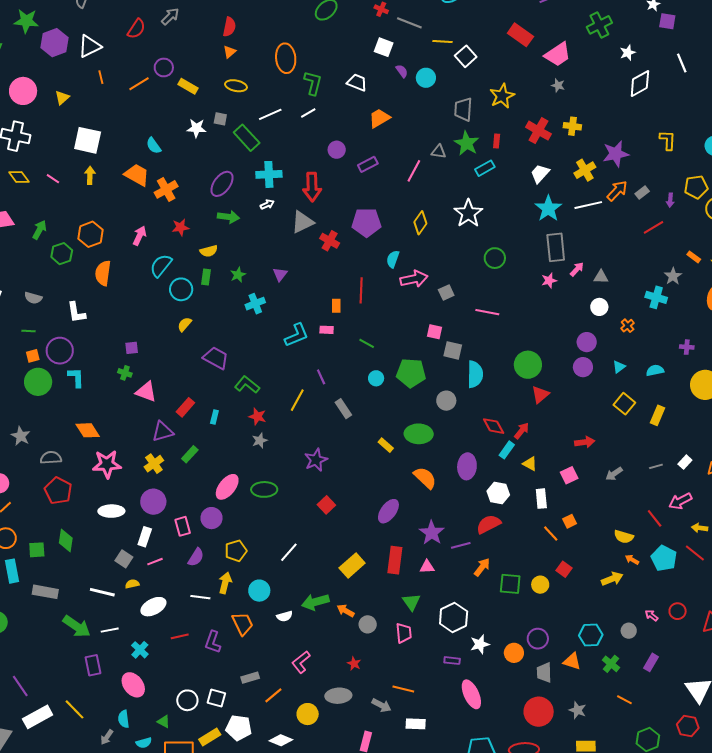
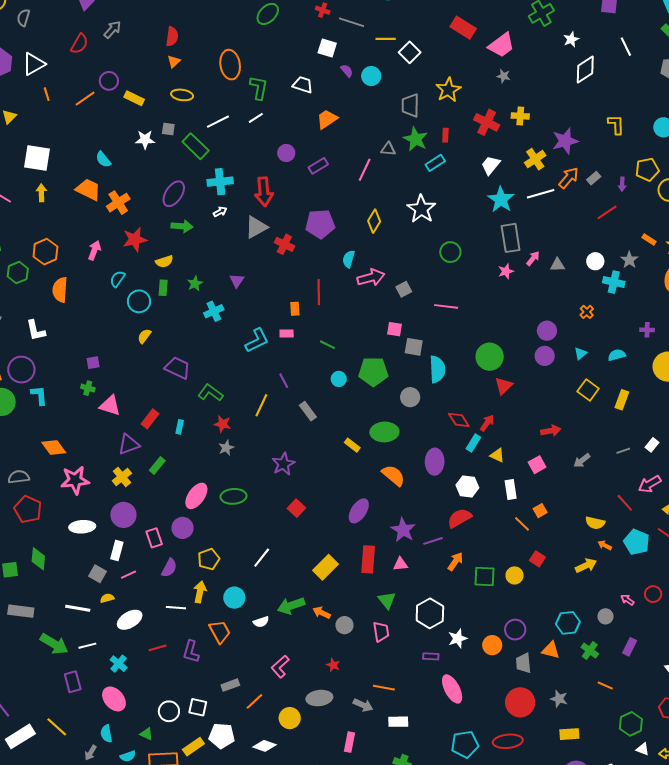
red star: (180, 227) -> (135, 240), size x1.4
cyan semicircle: (161, 266) -> (117, 279), size x0.7
white circle: (599, 307) -> (595, 261), moved

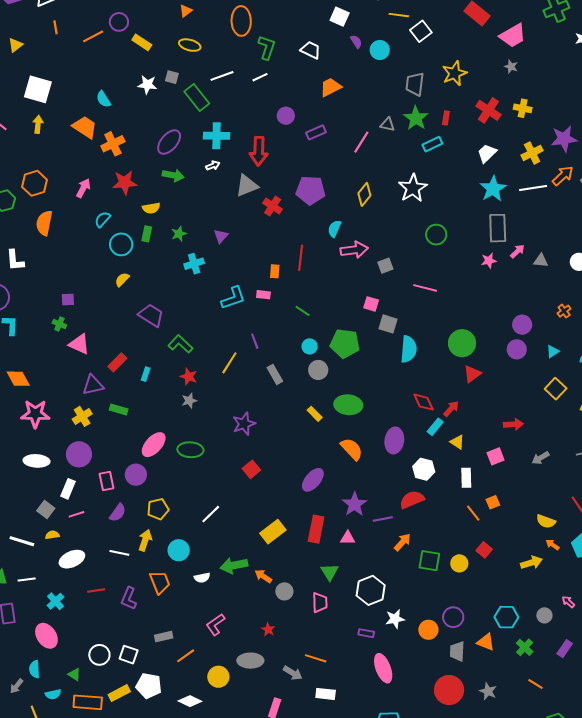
gray circle: (410, 397) -> (318, 370), moved
green rectangle: (157, 466) -> (119, 410), turned 60

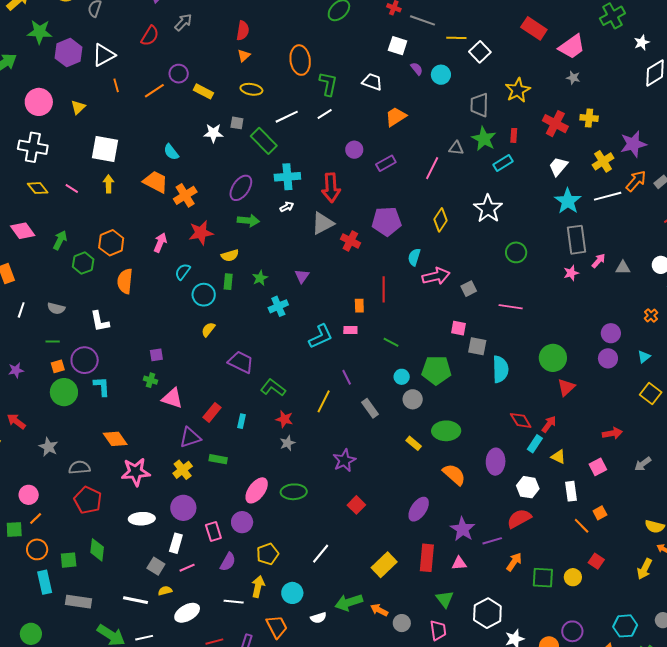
yellow arrow: (531, 563) -> (645, 569), turned 140

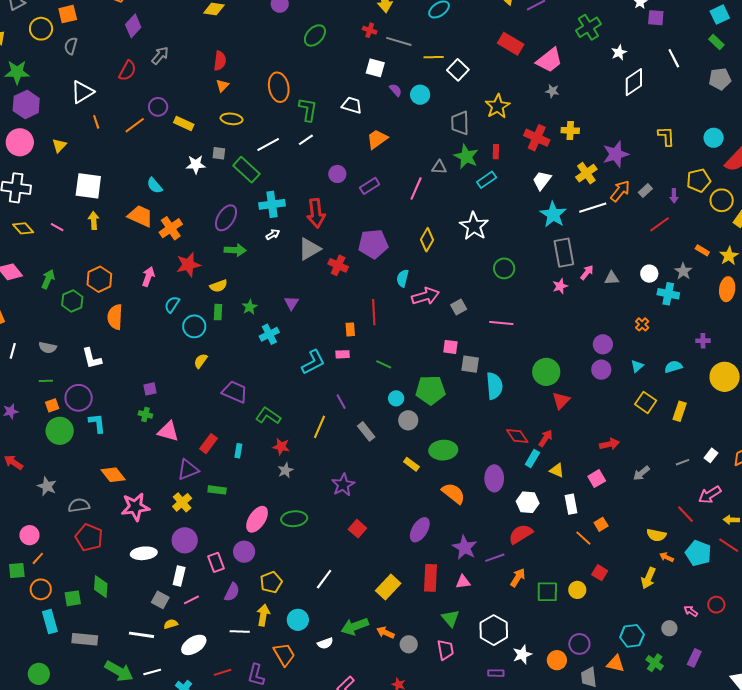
purple hexagon: (69, 53) -> (26, 104), moved

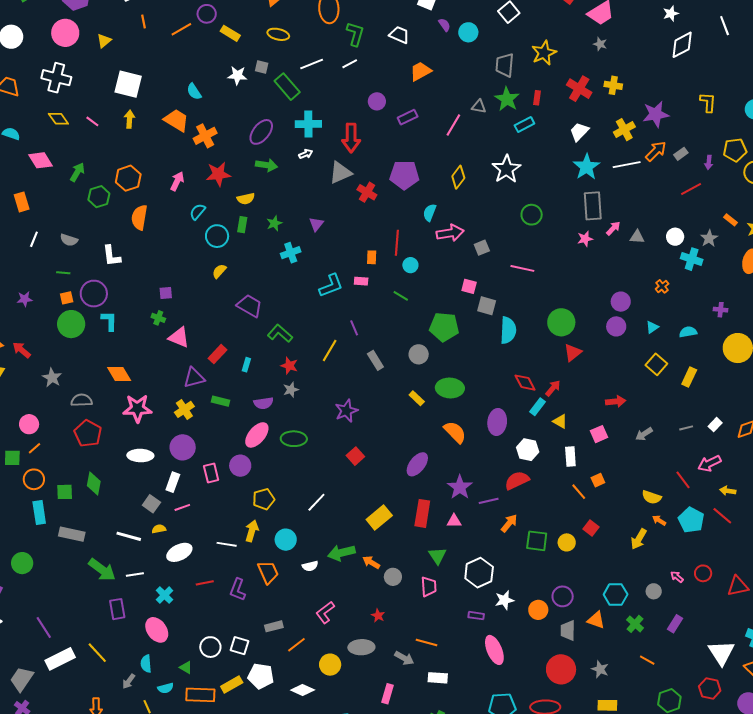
cyan circle: (396, 398) -> (410, 265), moved
purple semicircle: (232, 592) -> (264, 403), moved, turned 48

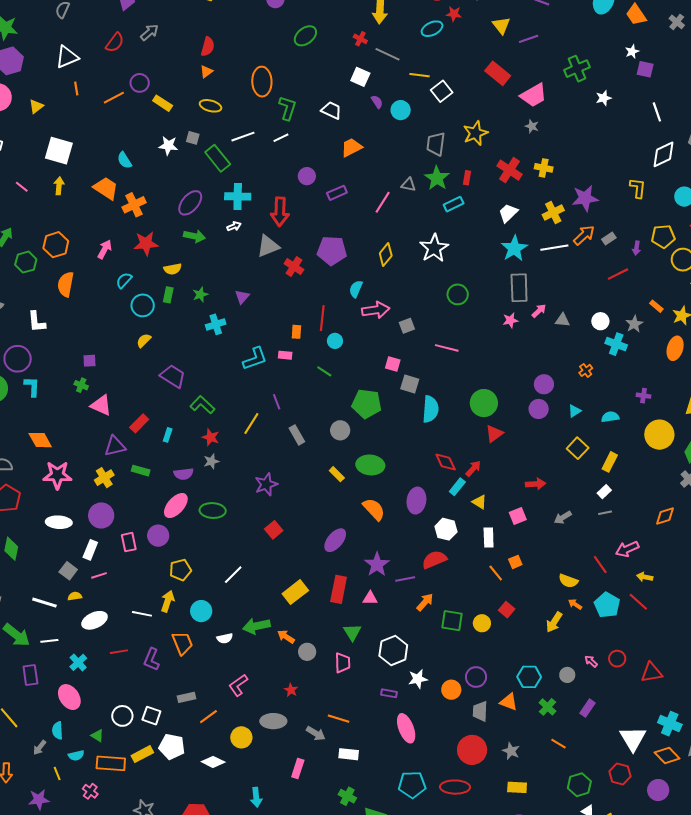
white diamond: (682, 45) -> (664, 154), moved
white rectangle: (715, 425) -> (604, 492), moved

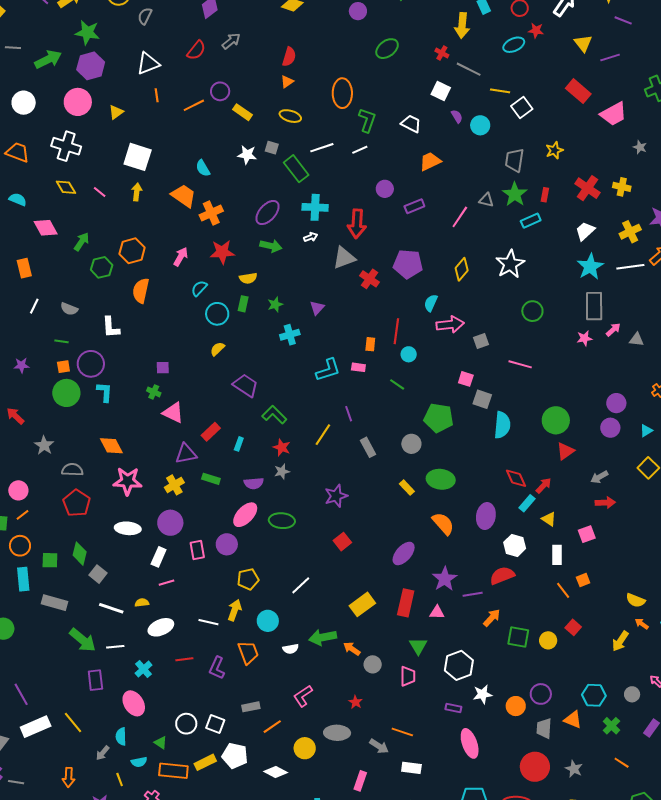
gray star: (532, 126) -> (640, 147), moved
yellow star: (475, 133) -> (554, 150), size x0.7
gray arrow: (563, 517) -> (599, 477), moved
gray square: (68, 571) -> (98, 574), moved

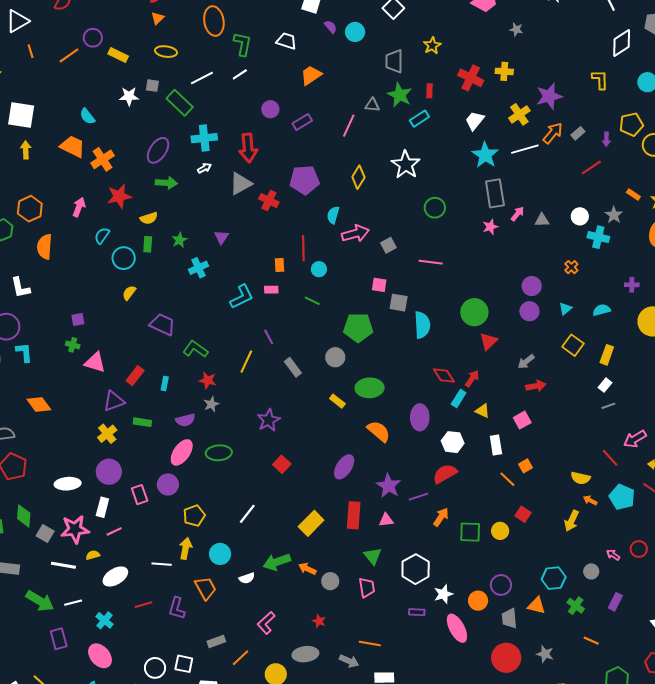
pink star: (128, 481) -> (75, 529), moved
pink ellipse: (470, 743) -> (457, 628), moved

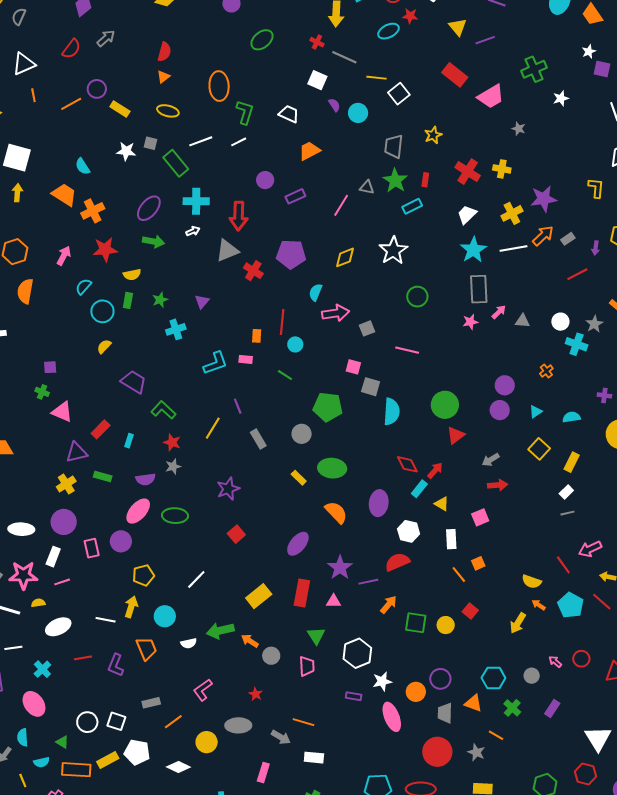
yellow diamond: (358, 177) -> (345, 257), turned 30
orange line: (591, 641) -> (496, 735), moved

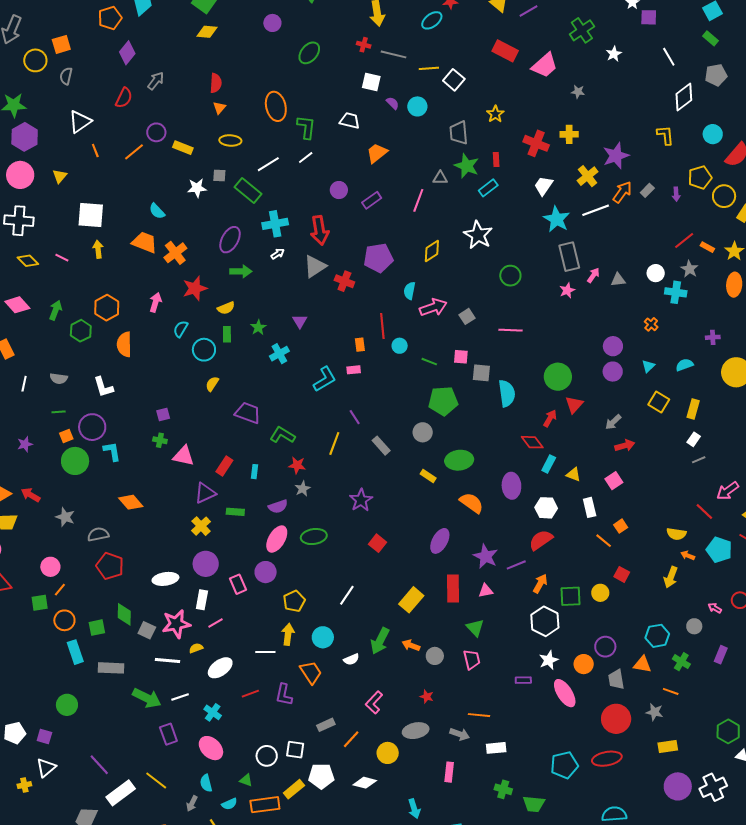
red line: (577, 274) -> (684, 241), moved
green line: (285, 375) -> (429, 362), moved
red arrow: (435, 470) -> (550, 418), moved
green arrow: (220, 631) -> (380, 641), turned -40
white hexagon: (357, 653) -> (545, 621), moved

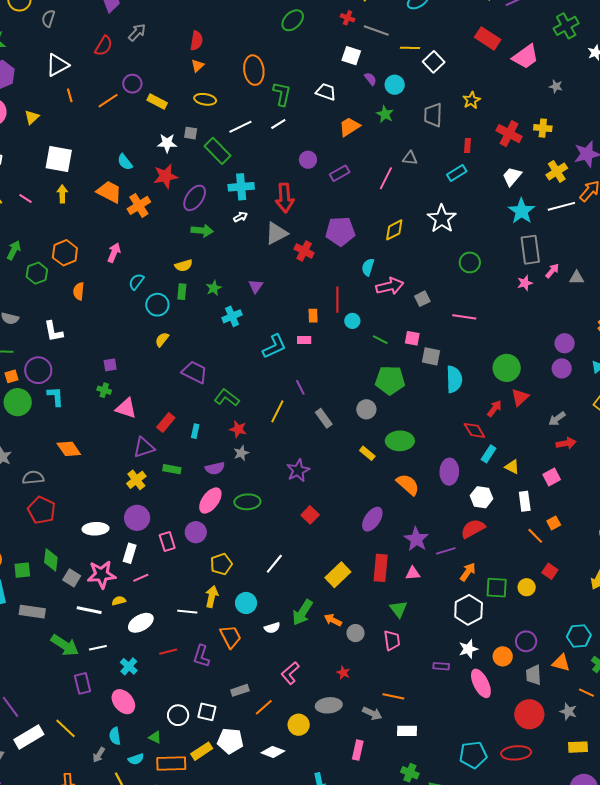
green star: (467, 166) -> (385, 114), moved, size x0.7
red star: (195, 288) -> (166, 176), moved
orange semicircle: (124, 344) -> (79, 291), size x0.7

